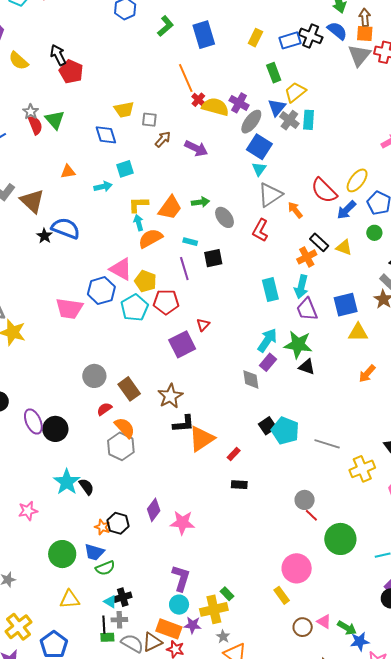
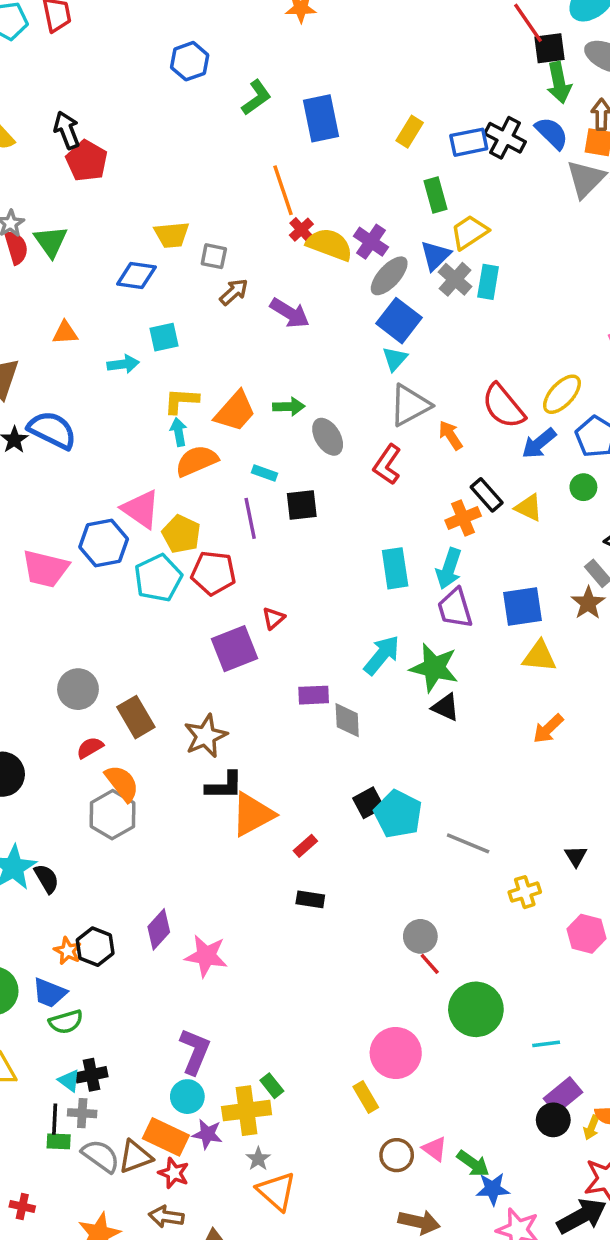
blue diamond: (106, 135) -> (136, 276), turned -70
purple rectangle: (268, 362) -> (314, 695), moved, turned 42
yellow cross: (362, 469) -> (525, 892), size x0.7

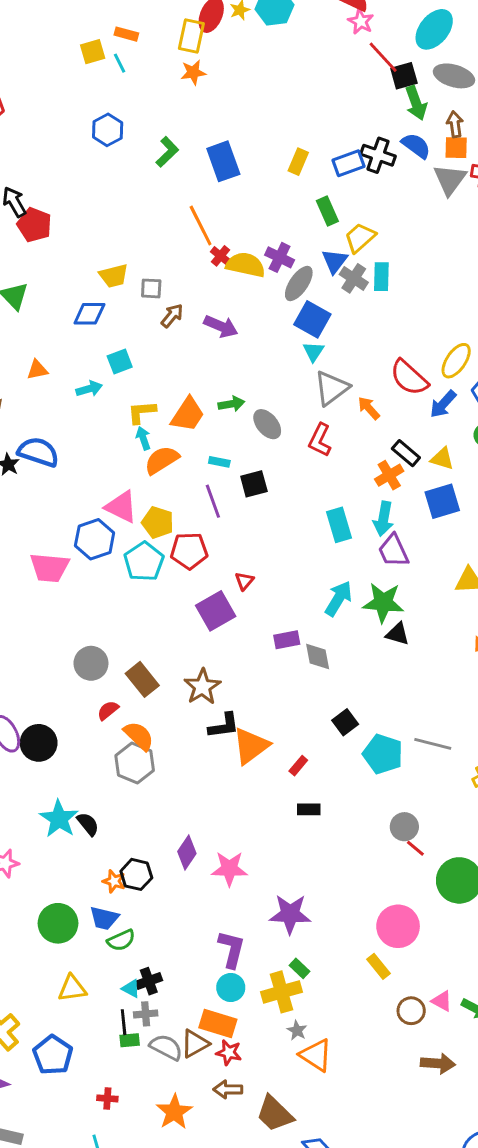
blue square: (522, 606) -> (442, 501), moved
cyan pentagon: (398, 814) -> (383, 754), moved
purple star: (207, 1134) -> (290, 914), moved, size x1.6

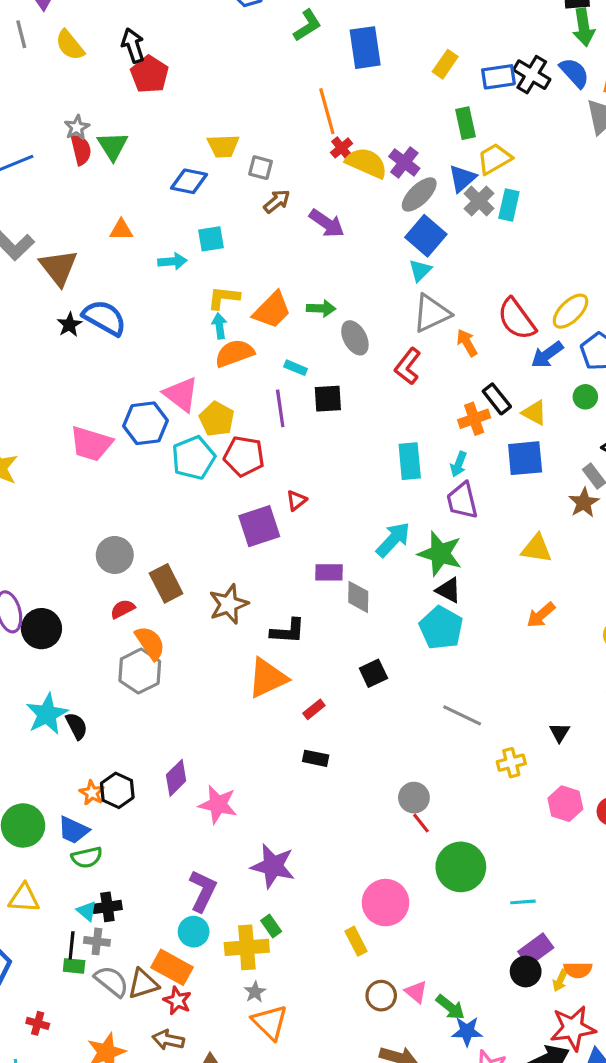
cyan arrow: (383, 519) -> (459, 464), size x0.7
black L-shape: (224, 726) -> (288, 631), moved
cyan pentagon: (383, 754) -> (441, 628), moved

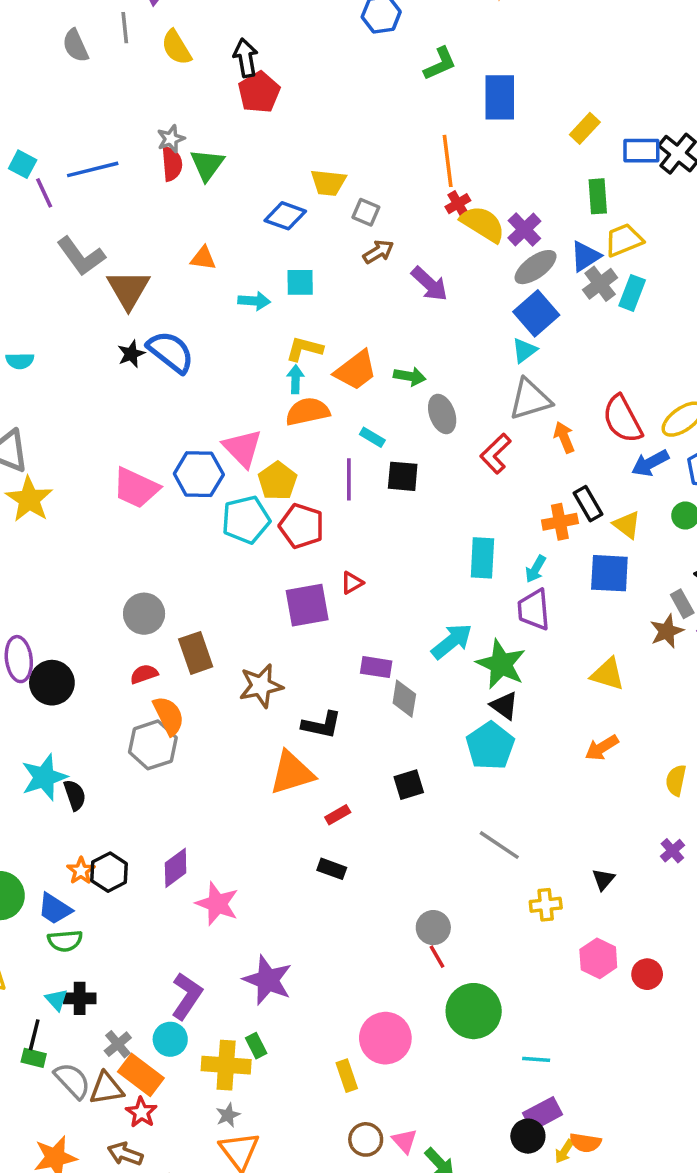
gray cross: (97, 941) -> (118, 1044), moved, turned 35

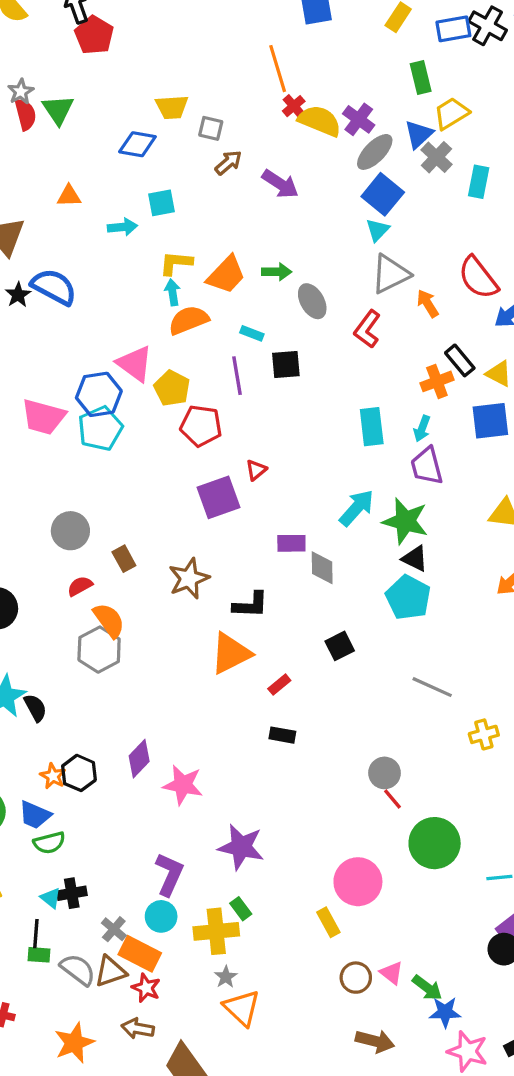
cyan rectangle: (632, 293) -> (479, 182), moved
cyan pentagon: (246, 520) -> (100, 428), moved
brown rectangle: (196, 653) -> (124, 559), size x0.7

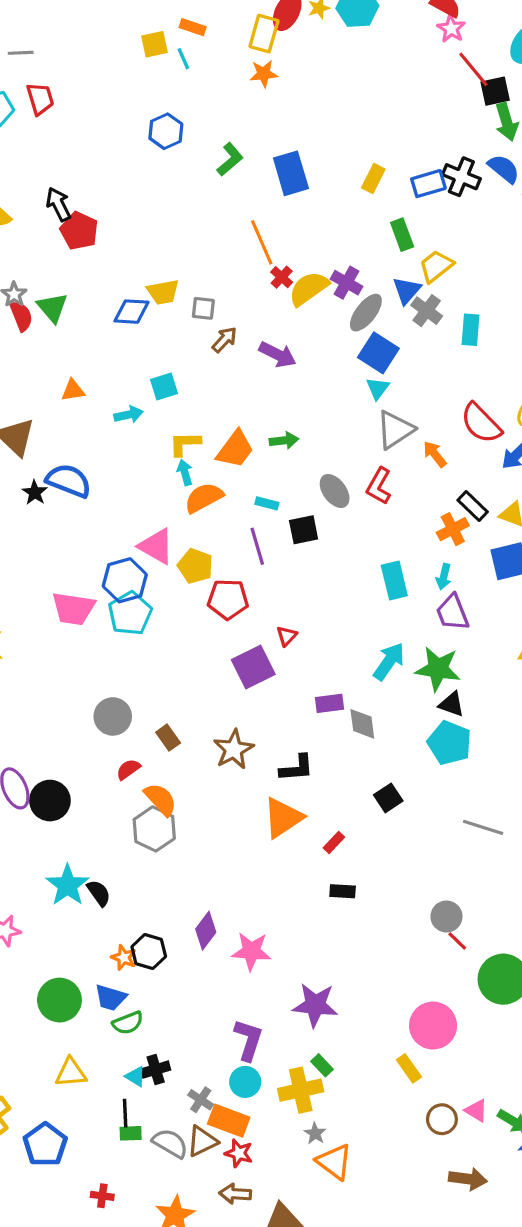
yellow semicircle: (320, 121) -> (309, 289), turned -51
blue diamond: (137, 144) -> (131, 312), moved
gray ellipse: (312, 301) -> (335, 491), moved

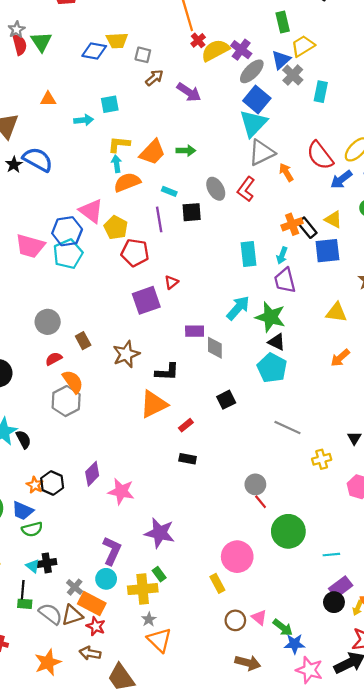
cyan triangle: (378, 388) -> (253, 123), size x1.8
black rectangle: (473, 506) -> (307, 228), moved

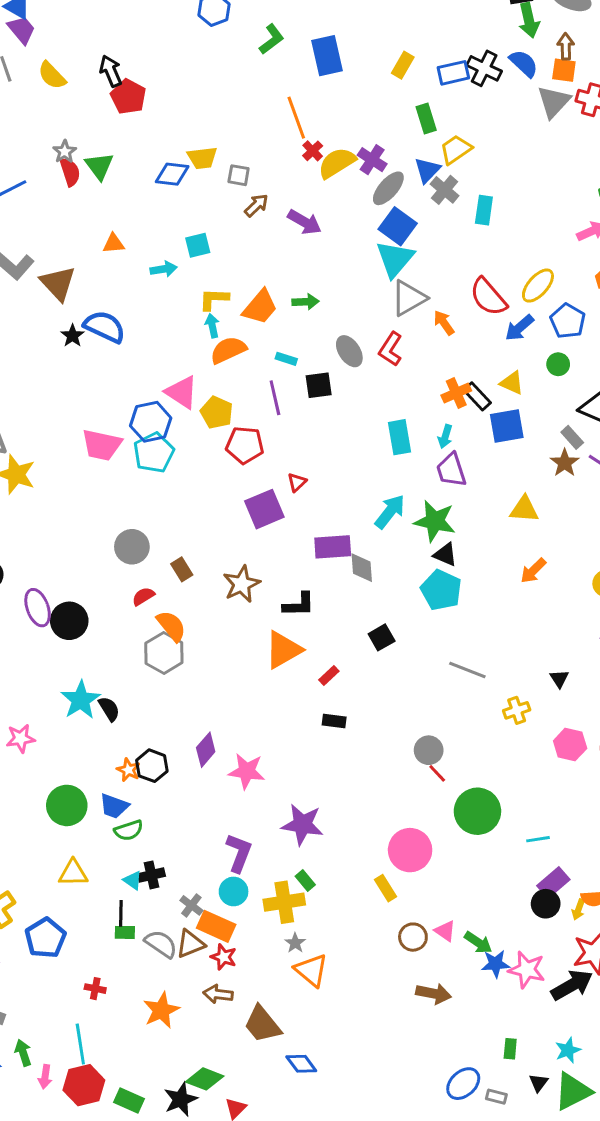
purple rectangle: (195, 331) -> (333, 547), size x1.4
pink star: (309, 670) -> (527, 970), moved

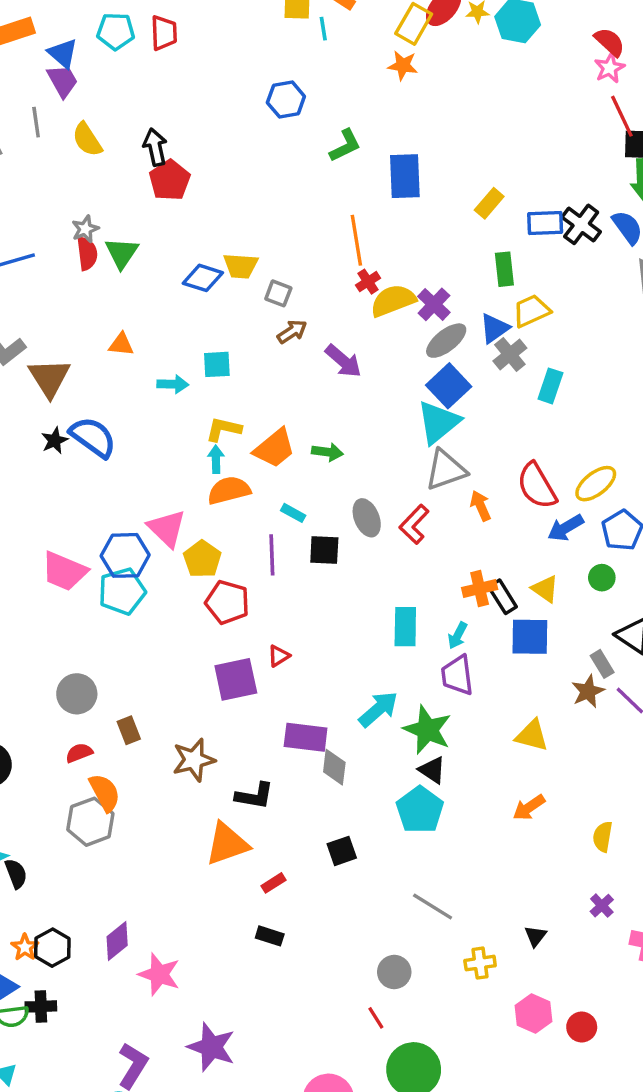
gray circle: (429, 750) -> (394, 972), moved
black cross: (151, 875) -> (41, 1006), moved

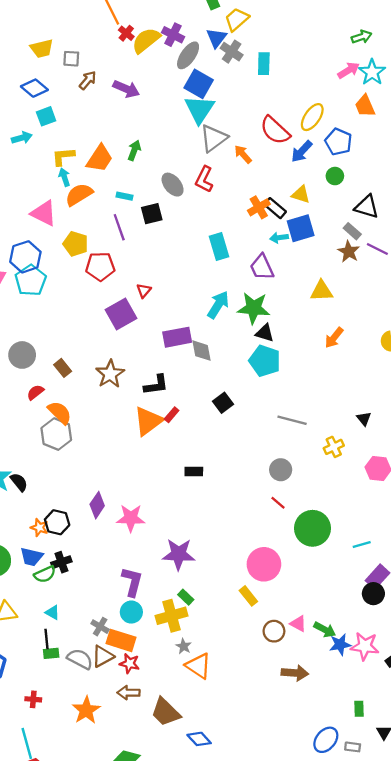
blue diamond: (203, 278) -> (34, 88), moved, turned 40
green arrow: (327, 452) -> (134, 150), turned -60
pink triangle: (167, 528) -> (44, 213), moved
cyan arrow: (458, 636) -> (279, 238), moved, turned 72
red rectangle: (274, 883) -> (172, 415), moved

